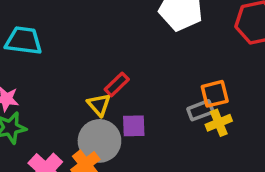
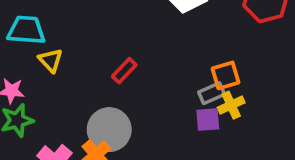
yellow triangle: (99, 105) -> (51, 60), moved
purple square: (134, 126) -> (208, 120), moved

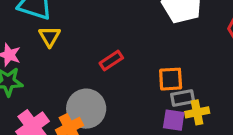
orange square: (226, 75) -> (171, 79), moved

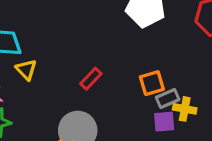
yellow cross: (197, 112) -> (185, 109), turned 35

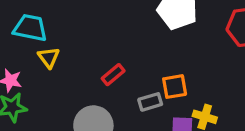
gray rectangle: (168, 98) -> (150, 102), moved

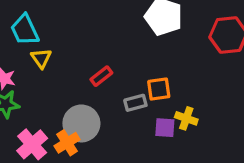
cyan trapezoid: (30, 28) -> (25, 30), turned -128

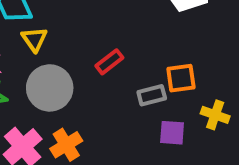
gray circle: (81, 123) -> (50, 88), moved
purple square: (165, 128) -> (172, 133), moved

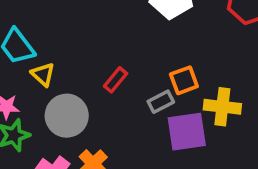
yellow cross: (215, 115) -> (222, 107), size x1.4
purple square: (172, 133) -> (187, 132), size x1.6

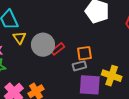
orange square: (184, 80) -> (84, 53), moved
gray circle: (67, 116) -> (43, 45), moved

